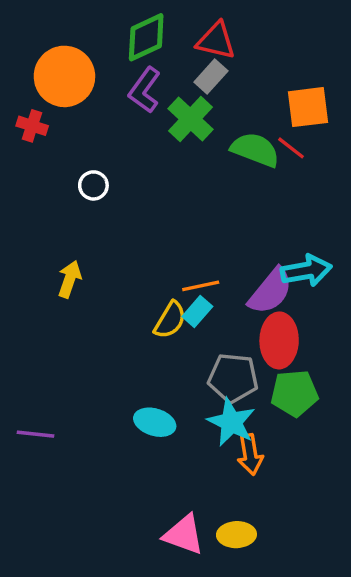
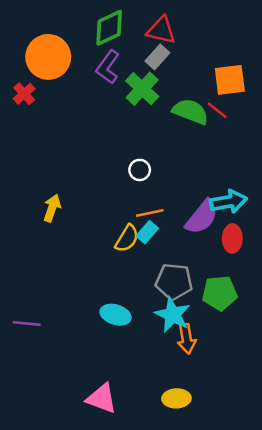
red cross: (32, 126) -> (24, 94), turned 30
white circle: (93, 185) -> (140, 170), moved
red ellipse: (279, 340) -> (232, 238), moved, size x0.7
pink triangle: (184, 535) -> (102, 398), moved

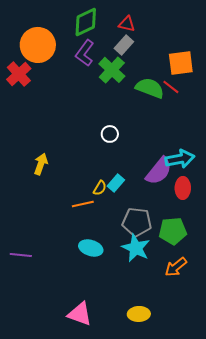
red triangle: (161, 30) -> (127, 24), size x0.7
red cross: (24, 94) -> (19, 74), size x1.4
orange line: (150, 213) -> (83, 204), moved
yellow semicircle: (127, 238) -> (100, 188), size x0.7
orange arrow: (187, 339) -> (176, 267), moved, turned 60

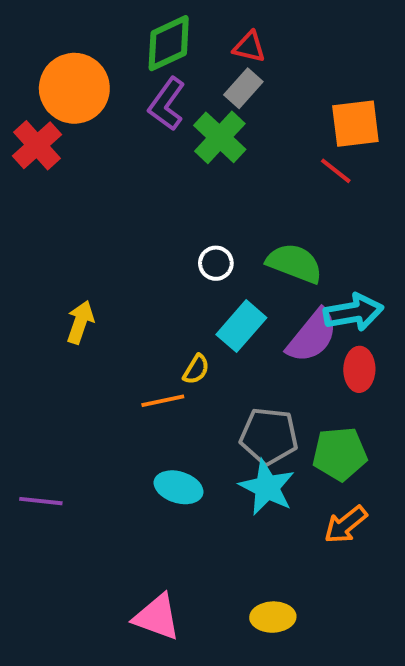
green semicircle: (150, 88) -> (294, 263), moved
cyan rectangle: (116, 183) -> (241, 326), moved, size x1.4

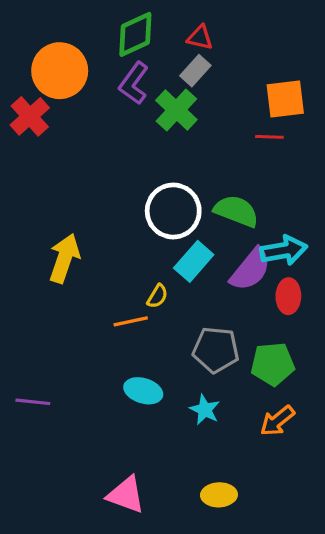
red line: (336, 171) -> (269, 137), turned -36
white circle: (216, 263) -> (173, 211), size x2.0
yellow arrow: (80, 322) -> (64, 258), size x1.4
cyan star: (267, 487) -> (205, 410), moved, size x0.7

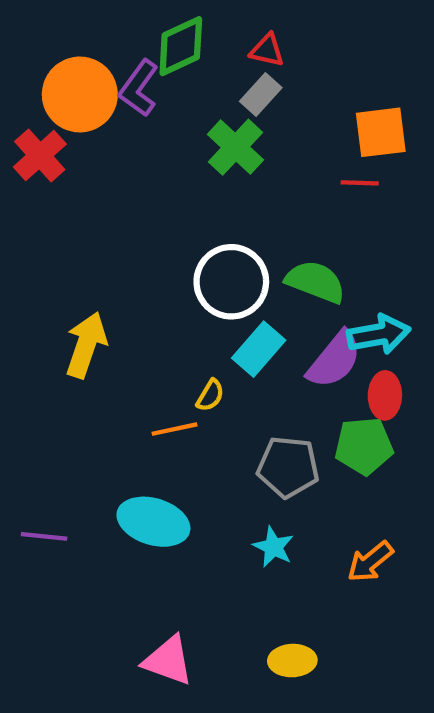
purple L-shape: (134, 83) -> (139, 88), moved
green pentagon: (273, 364) -> (364, 446), moved
cyan ellipse: (143, 391) -> (153, 522), moved, size x1.4

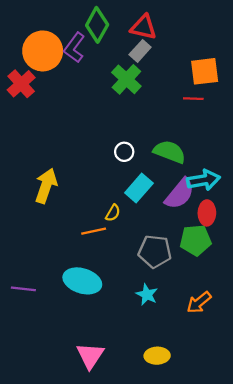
green diamond: (181, 46) -> (97, 25), turned -36
red triangle: (267, 50) -> (143, 27), size x1.4
white circle: (231, 282) -> (124, 152), size x0.5
pink triangle: (168, 661) -> (90, 356), turned 44

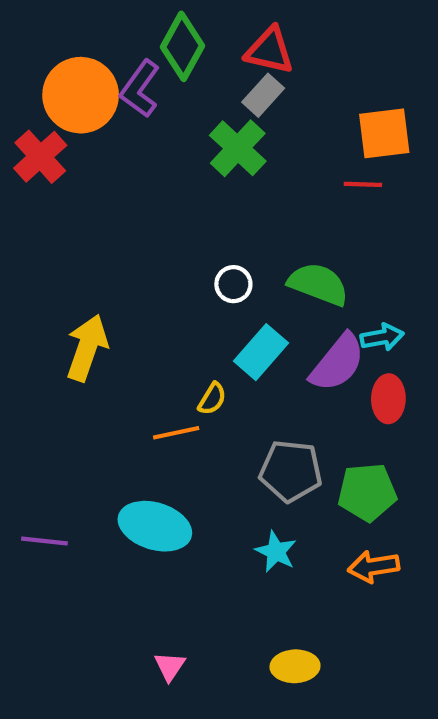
cyan arrow: (203, 180) -> (382, 337), size x0.7
green pentagon: (196, 240) -> (367, 492), moved
orange arrow: (199, 302) -> (374, 566), turned 30
pink triangle: (90, 356) -> (170, 666), size x0.6

